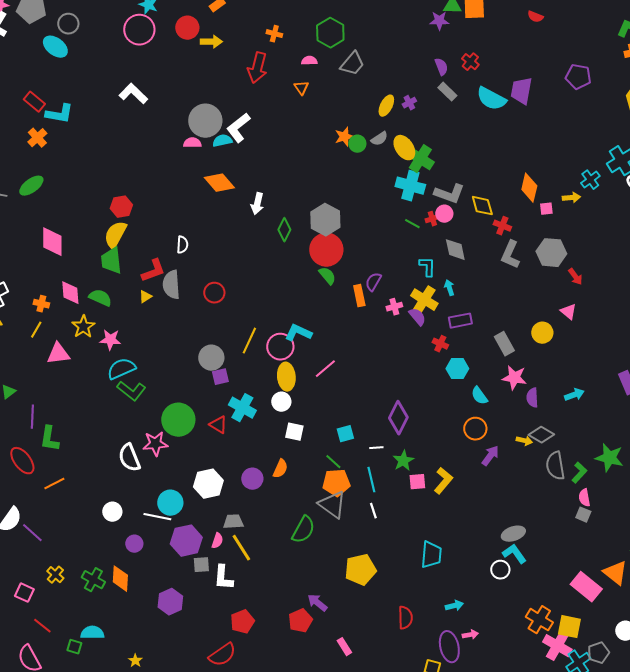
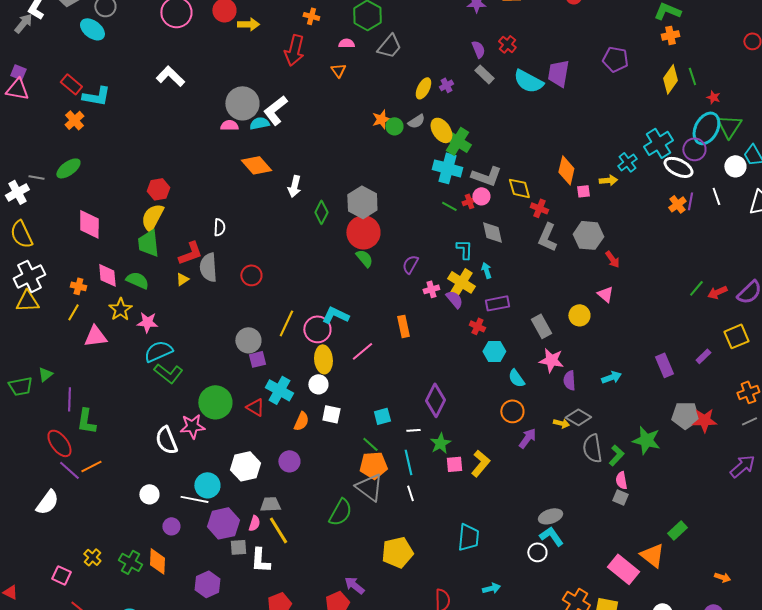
orange rectangle: (359, 296) -> (403, 326), moved
orange semicircle: (280, 469) -> (301, 421), moved
purple line: (32, 533) -> (69, 470), moved

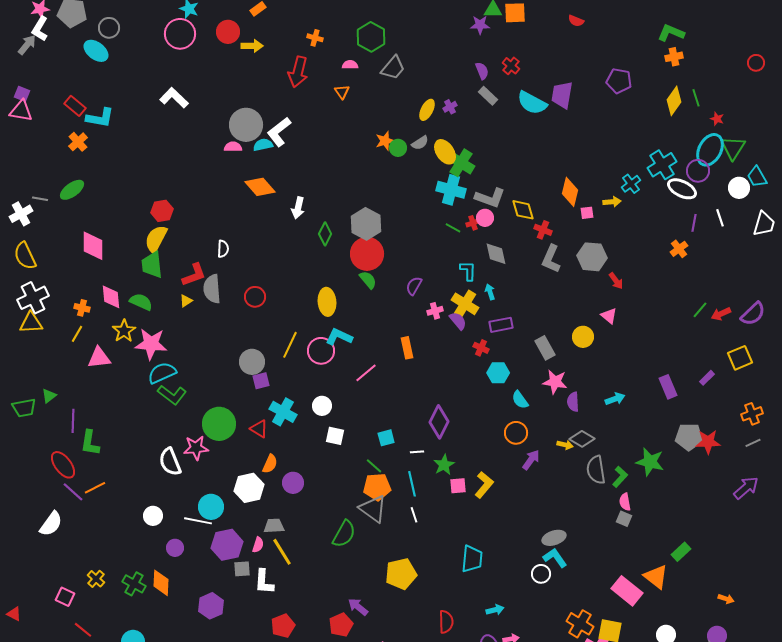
orange cross: (677, 204) -> (679, 249), moved
pink star: (147, 322) -> (151, 344), size x1.5
yellow ellipse: (323, 359) -> (327, 302), moved
orange semicircle: (301, 421) -> (270, 464), moved

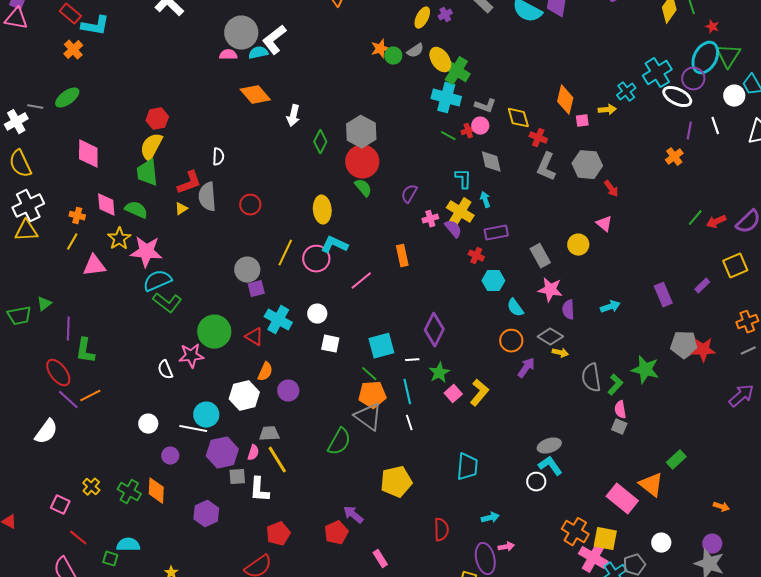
gray L-shape: (490, 198) -> (485, 106), size x0.7
cyan square: (386, 438) -> (381, 346), size x1.5
gray diamond: (582, 439) -> (550, 337), moved
white semicircle: (170, 462) -> (165, 370), size x0.7
pink square: (458, 486) -> (453, 394), turned -36

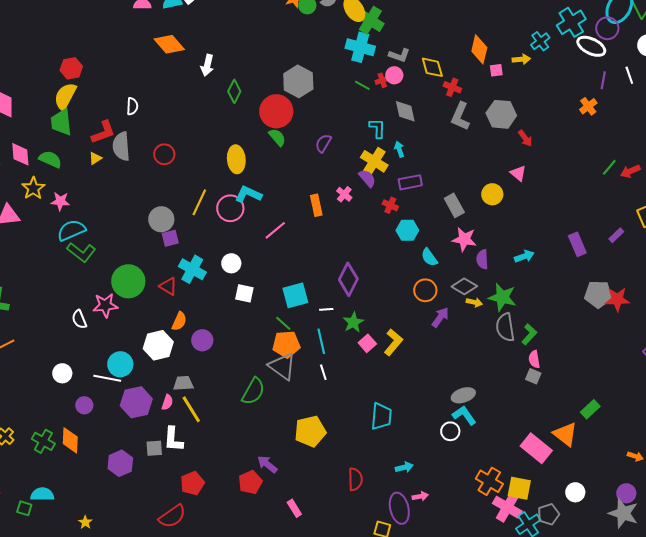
gray hexagon: (361, 132) -> (298, 81), moved
pink cross: (430, 219) -> (344, 194), moved, turned -35
pink star: (146, 252) -> (60, 201), size x0.6
green star: (645, 370) -> (502, 297), moved
gray square: (237, 477) -> (154, 448), moved

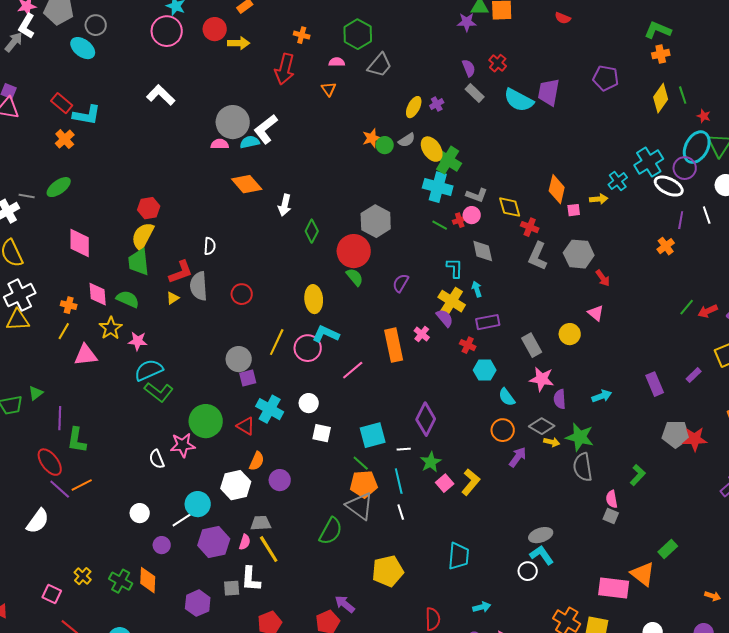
orange rectangle: (316, 205) -> (394, 345), size x1.5
green L-shape: (529, 334) -> (638, 475), moved
white line: (107, 378) -> (185, 518), turned -44
pink rectangle: (536, 448) -> (614, 588), turned -32

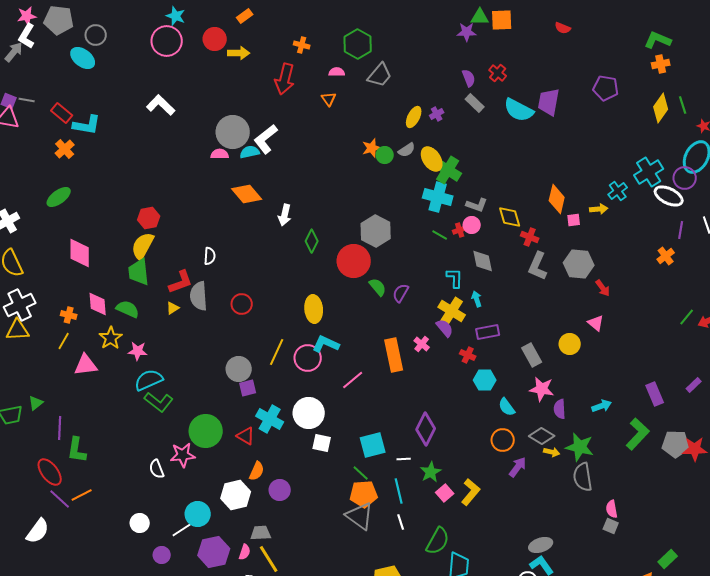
gray line: (27, 196) -> (27, 100), moved
green semicircle: (355, 277) -> (378, 287), moved
white circle: (309, 403) -> (309, 413), size x1.6
green L-shape: (638, 475) -> (638, 434), moved, size x1.5
green semicircle: (331, 531) -> (438, 541), moved

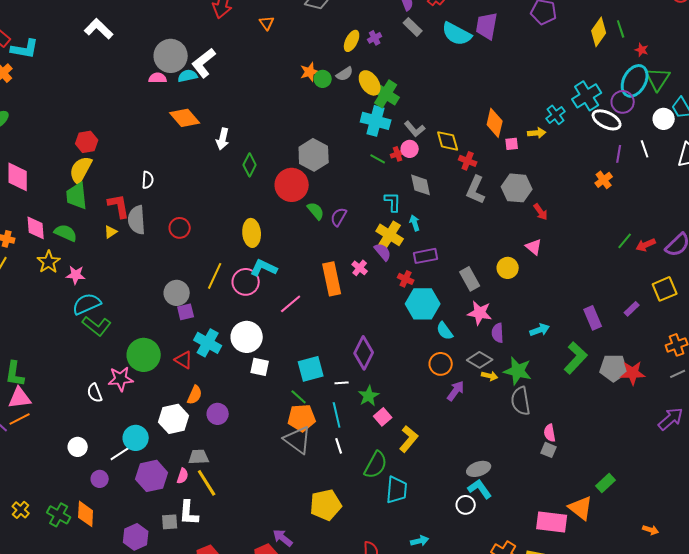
gray L-shape: (477, 205) -> (415, 129), turned 30
red L-shape: (181, 282) -> (119, 206), turned -80
pink triangle: (86, 365) -> (20, 398), moved
cyan hexagon: (485, 380) -> (423, 304), size x1.5
yellow L-shape: (471, 492) -> (409, 439), moved

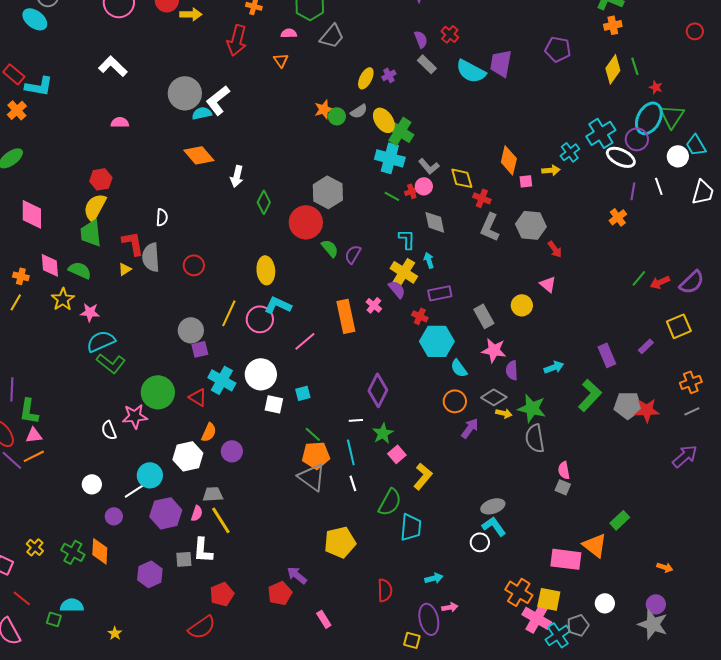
pink semicircle: (158, 78) -> (120, 122), moved
cyan square: (311, 369) -> (303, 393), moved, size x0.6
pink triangle: (20, 398) -> (34, 435), size x0.7

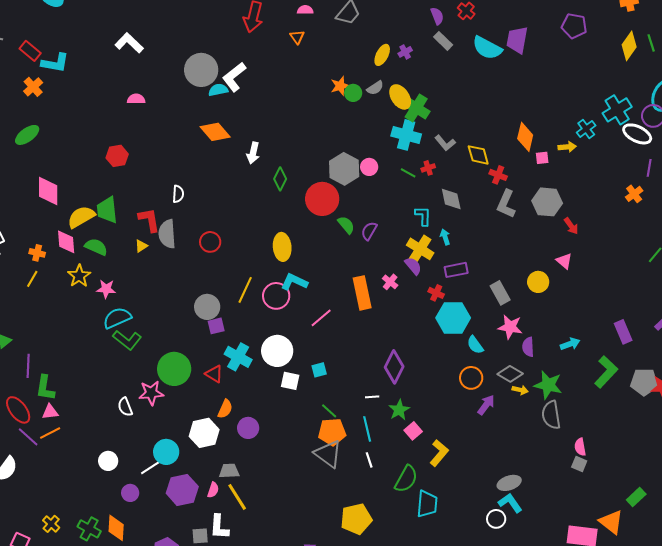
pink circle: (424, 186) -> (369, 167), moved
yellow semicircle: (95, 207) -> (81, 217), moved, turned 32

